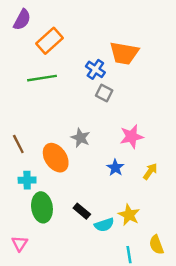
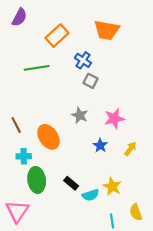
orange rectangle: (49, 41) -> (57, 36), moved
orange trapezoid: (124, 53) -> (107, 30), moved
gray star: (81, 138) -> (80, 115), moved
pink triangle: (20, 243) -> (17, 211), size x1.6

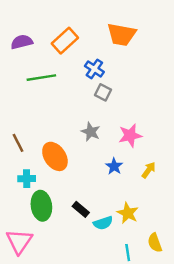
purple semicircle: (19, 17) -> (22, 42), moved, turned -132

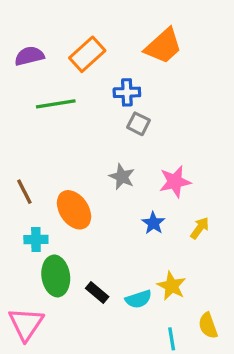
orange trapezoid: (122, 34) -> (163, 46), turned -52
blue cross: (94, 69) -> (127, 92), turned -36
black rectangle: (81, 209) -> (97, 293), moved

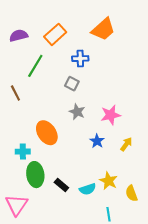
green line: (56, 104) -> (35, 66), turned -50
gray square: (139, 124) -> (72, 84), moved
brown line: (24, 192) -> (15, 93), moved
yellow semicircle: (208, 326) -> (131, 193), moved

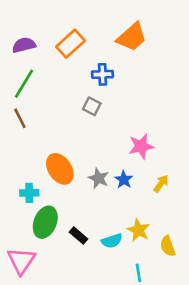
green line: (35, 66) -> (24, 84), moved
gray star: (77, 112) -> (98, 178), moved
green ellipse: (35, 175) -> (45, 222), turned 30

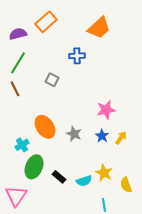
orange rectangle: (71, 44) -> (46, 22), moved
gray square: (92, 106) -> (52, 80), moved
blue star: (124, 180) -> (102, 136), moved
cyan cross: (29, 193) -> (22, 145), turned -32

